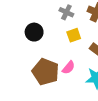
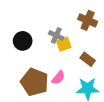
gray cross: (66, 12) -> (56, 35), moved

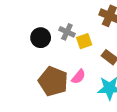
gray cross: (56, 35) -> (67, 32), moved

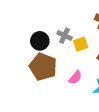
brown pentagon: (53, 81) -> (43, 67), moved

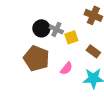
black circle: (40, 41) -> (41, 28), moved

